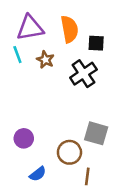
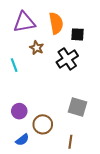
cyan line: (17, 55) -> (14, 65), moved
brown circle: (69, 152) -> (43, 124), moved
blue semicircle: (38, 174) -> (22, 140), moved

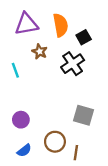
black square: (77, 34) -> (84, 37), turned -32
brown circle: (43, 124) -> (55, 142), moved

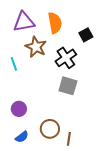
black square: (84, 37) -> (86, 35), moved
brown star: (40, 52) -> (36, 47), size x1.5
gray square: (84, 115) -> (68, 86), moved

